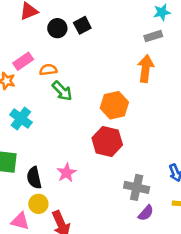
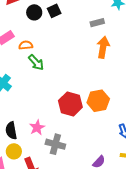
gray rectangle: (153, 36) -> (97, 23), moved
orange hexagon: (114, 105) -> (98, 101), moved
gray cross: (137, 187) -> (55, 144), moved

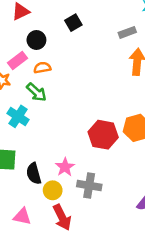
black circle: (34, 12) -> (36, 40), moved
green arrow: (36, 62) -> (36, 92), moved
yellow circle: (14, 151) -> (53, 190), moved

